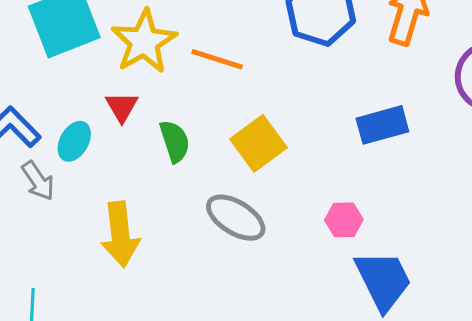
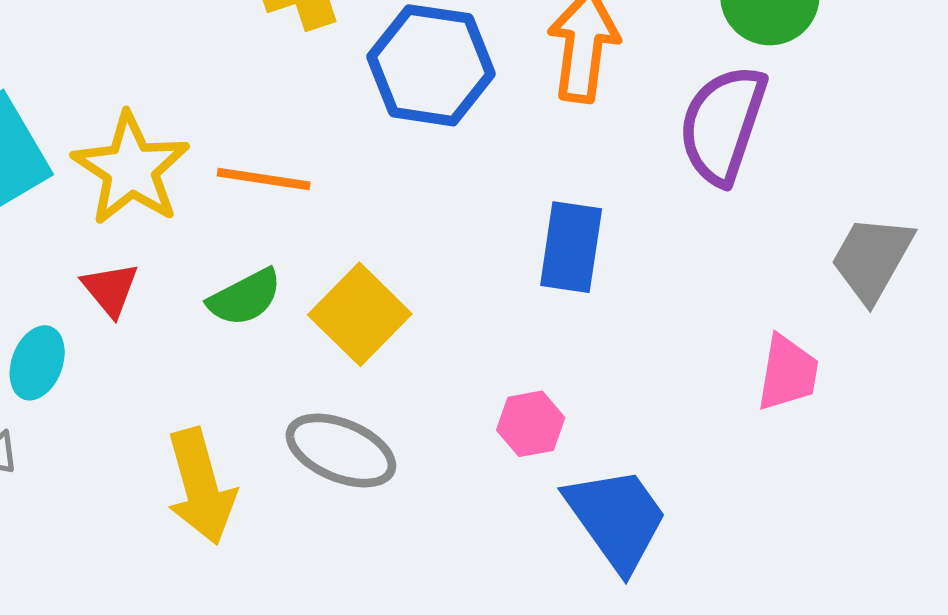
blue rectangle: (382, 125) -> (571, 247), turned -57
green semicircle: (175, 141) -> (245, 297), moved, turned 90
yellow arrow: (120, 234) -> (201, 486), moved

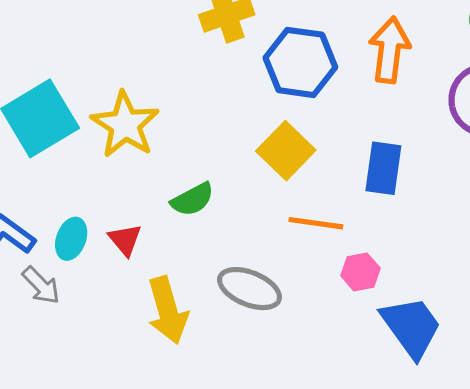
orange line: (264, 179) -> (316, 223), moved
red triangle: (110, 289) -> (125, 240), moved
yellow square: (360, 314) -> (286, 151), moved

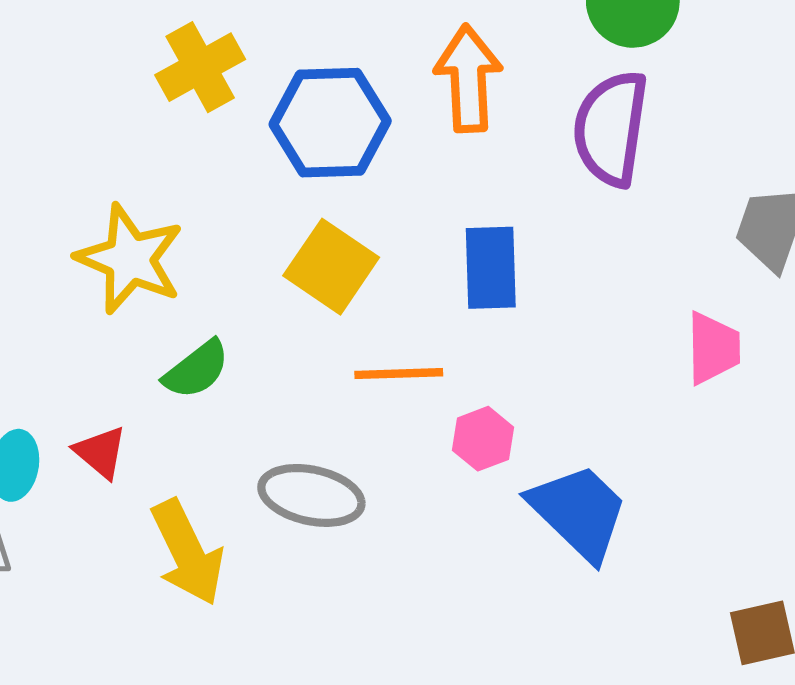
yellow star: (125, 125) -> (130, 259), moved

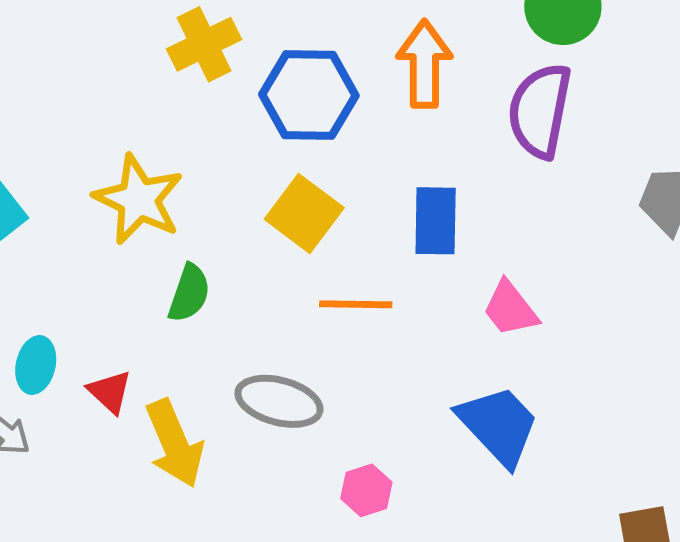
pink trapezoid: (713, 348) -> (510, 309), moved, turned 140
green semicircle: (196, 370) -> (189, 293), turned -36
pink hexagon: (483, 439) -> (366, 490), moved
red triangle: (101, 452) -> (110, 392), moved

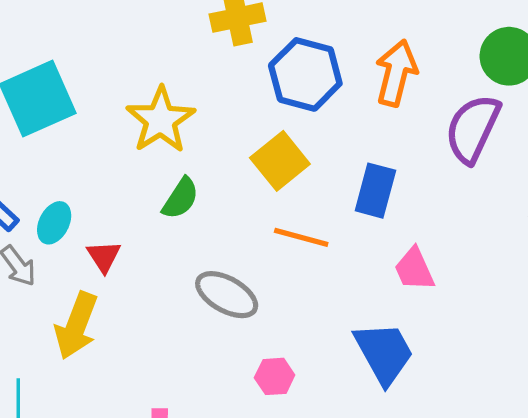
yellow arrow: (175, 443) -> (76, 326), moved, turned 30

